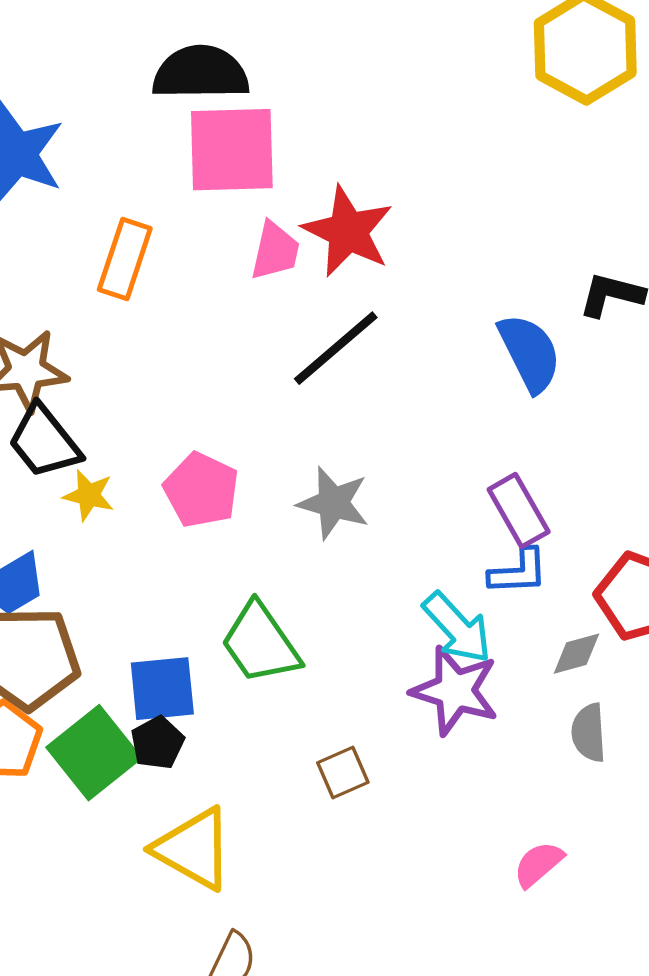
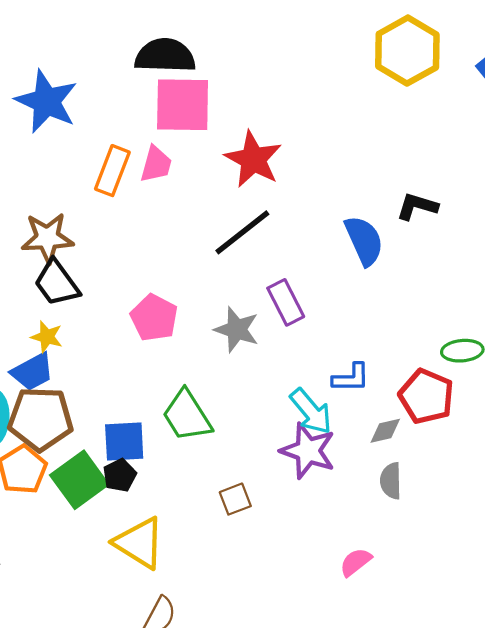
pink trapezoid: (275, 251) -> (156, 164), moved
yellow star: (89, 495) -> (47, 337), moved
purple rectangle: (519, 511) -> (286, 302), moved

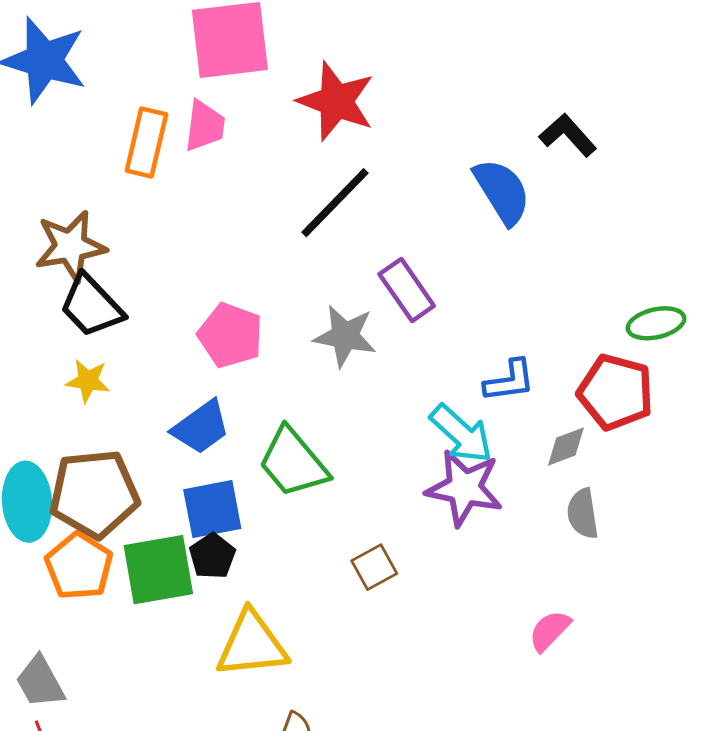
black L-shape: (417, 206) -> (568, 135), turned 39
blue trapezoid: (32, 372) -> (201, 427), moved
green square: (79, 480) -> (158, 570), turned 34
yellow triangle: (139, 543) -> (252, 644), turned -30

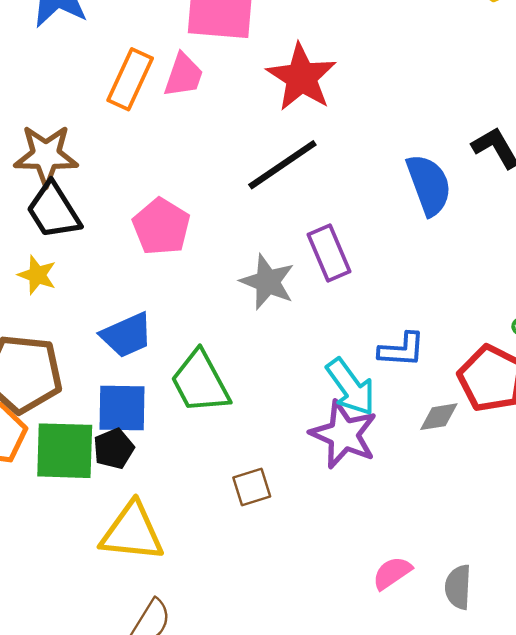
pink pentagon: (230, 335) -> (161, 227), moved
gray semicircle: (583, 514) -> (458, 587), moved

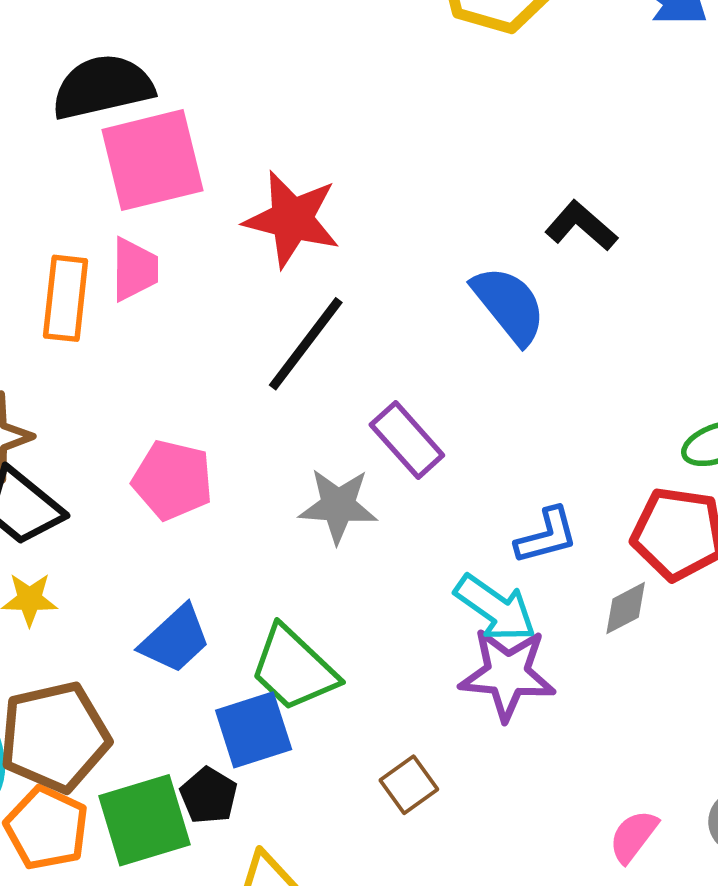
blue square: (122, 408) -> (254, 730), moved

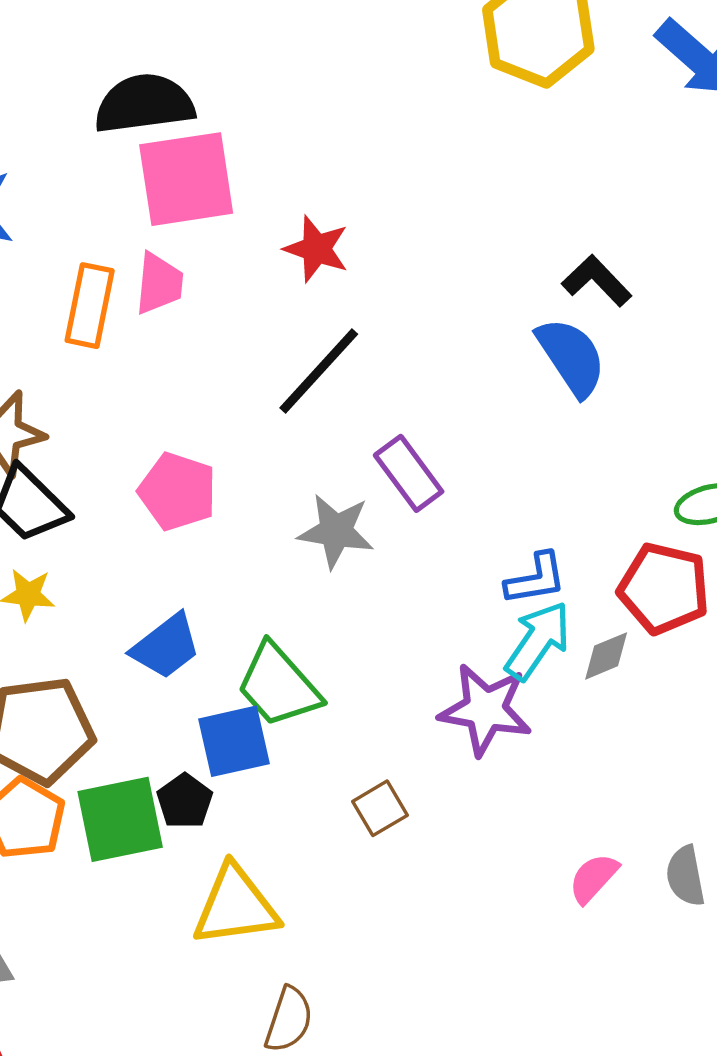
red star: (292, 219) -> (316, 249), size x0.7
blue semicircle: (509, 305) -> (571, 357), moved
cyan arrow: (495, 608) -> (538, 641), moved, turned -96

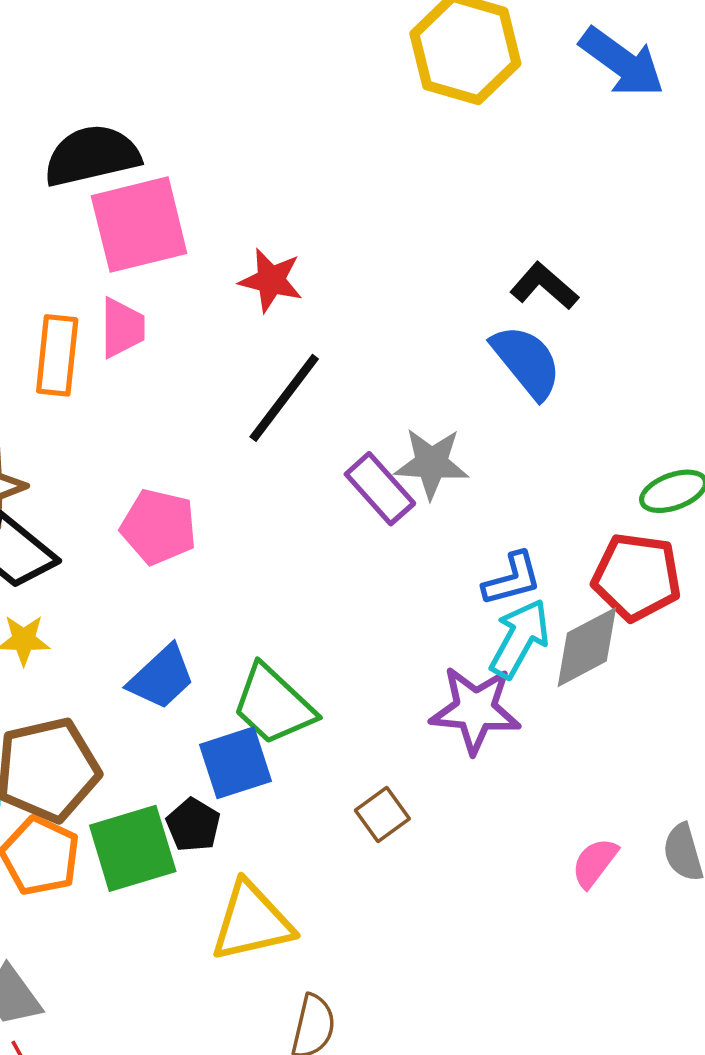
gray star: (336, 531) -> (431, 463), moved
gray diamond: (606, 656) -> (587, 647), size x1.6

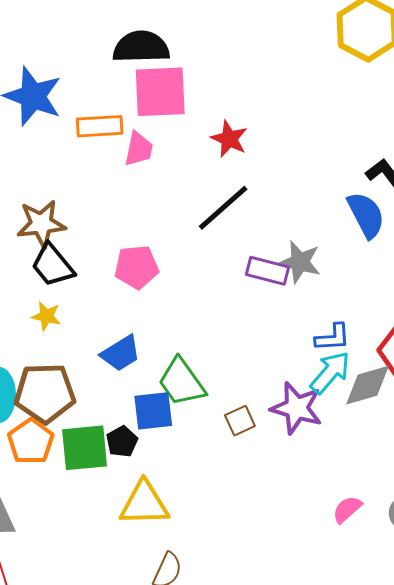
orange rectangle: (57, 355) -> (100, 126), moved, turned 69
purple rectangle: (380, 489) -> (267, 271), turned -45
pink pentagon: (159, 527) -> (137, 267), turned -30
brown square: (382, 814) -> (240, 421), moved

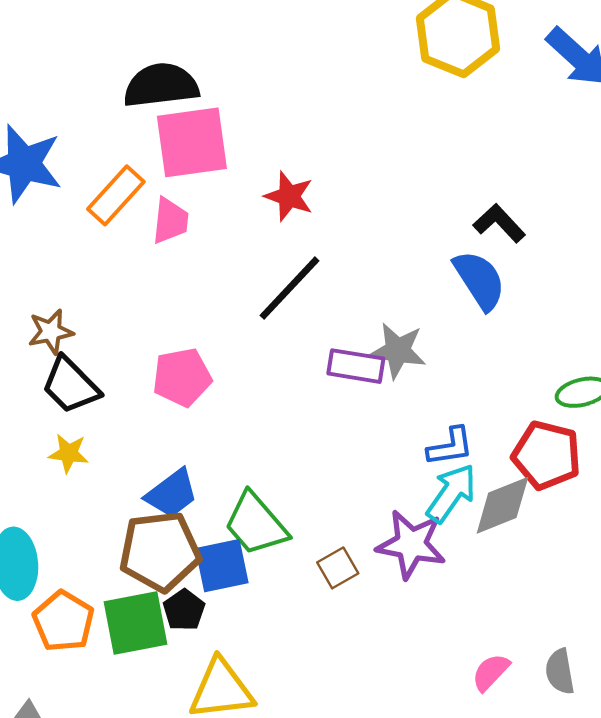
orange rectangle: (100, 126) -> (116, 195), turned -39
brown star: (41, 224) -> (51, 332), size x0.7
brown pentagon: (45, 393) -> (160, 551), moved

